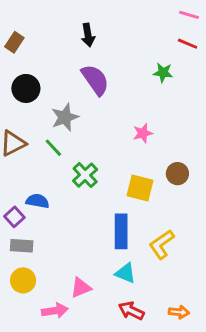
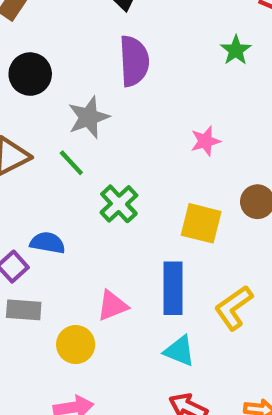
green star: (163, 73) -> (236, 50), turned 30
purple semicircle: (95, 80) -> (134, 61), turned 32
yellow circle: (23, 280) -> (76, 345), moved
pink triangle: (81, 288) -> (112, 306), moved

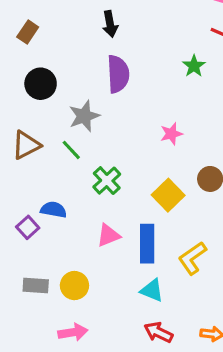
yellow square: (201, 223) -> (168, 195), turned 32
pink triangle: (112, 306) -> (108, 235), moved
gray rectangle: (24, 310) -> (36, 286), moved

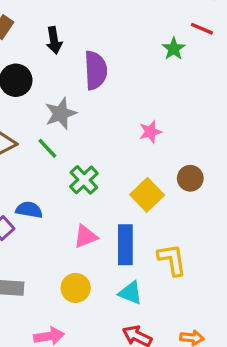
black arrow: (110, 24) -> (54, 40), moved
green star: (194, 66) -> (174, 49), moved
yellow L-shape: (192, 258) -> (172, 260), turned 116
yellow circle: (74, 286) -> (76, 288), moved

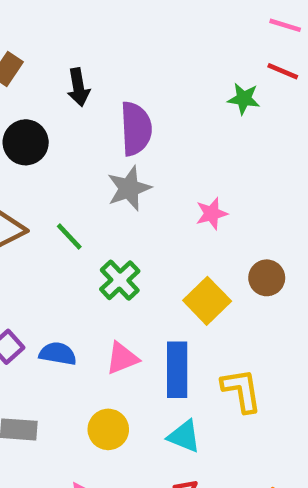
green star: (174, 49) -> (244, 99), turned -30
gray star: (61, 113) -> (129, 188), moved
blue semicircle: (29, 210) -> (58, 354), moved

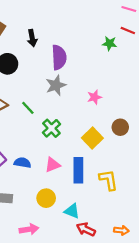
cyan triangle: (184, 436) -> (72, 211), moved

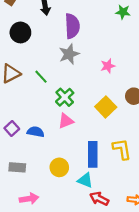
pink triangle: (53, 165) -> (66, 121), moved
blue rectangle: (78, 170) -> (93, 154), moved
pink arrow: (29, 229) -> (29, 199), moved

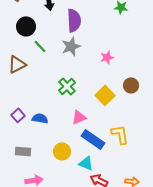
green line: (41, 77) -> (40, 46), moved
pink triangle: (66, 121) -> (79, 117), moved
blue rectangle: (93, 154) -> (93, 139), turned -55

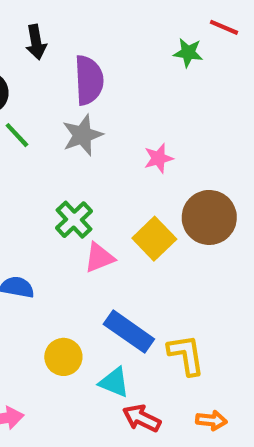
brown circle: (131, 85) -> (209, 217), size x1.6
pink triangle: (79, 117) -> (99, 258), moved
yellow L-shape: (120, 134) -> (186, 355), moved

